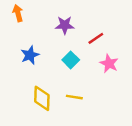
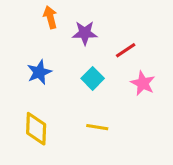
orange arrow: (18, 13) -> (50, 17), moved
yellow diamond: (42, 98) -> (36, 129), moved

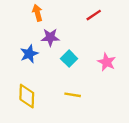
purple star: (85, 33) -> (50, 37), moved
red line: (126, 50) -> (94, 15), moved

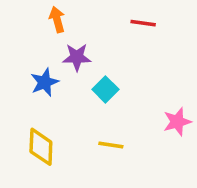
red line: (94, 15) -> (143, 23), turned 42
pink star: (107, 62) -> (177, 122), moved, turned 30

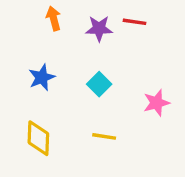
purple star: (77, 57) -> (99, 29), moved
pink star: (177, 122) -> (156, 103), moved

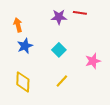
orange arrow: (54, 18) -> (18, 25), moved
yellow line: (104, 136) -> (62, 81), turned -56

